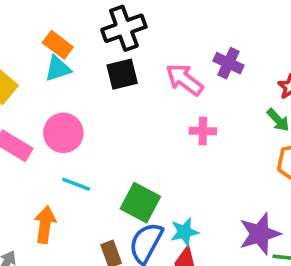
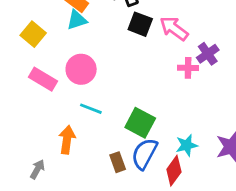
purple cross: (229, 63) -> (208, 54), moved, turned 30
black square: (122, 74) -> (140, 24), moved, turned 35
cyan star: (184, 232) -> (187, 145), moved

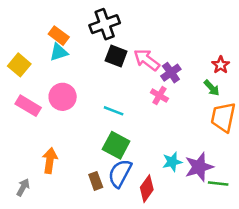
purple cross: (208, 54) -> (171, 73), moved
pink cross: (188, 68) -> (159, 96), turned 30
cyan line: (91, 109) -> (114, 111), moved
cyan star: (187, 145) -> (172, 162), moved

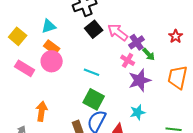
orange rectangle: (59, 36) -> (52, 47), moved
black square: (116, 56) -> (94, 29), turned 30
green arrow: (212, 88) -> (149, 54), moved
purple star: (199, 167) -> (140, 80), moved

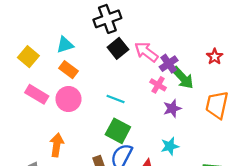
green arrow: (149, 54) -> (183, 78), size x1.5
pink circle: (52, 61) -> (68, 99), moved
purple star: (140, 80) -> (172, 108), size x0.7

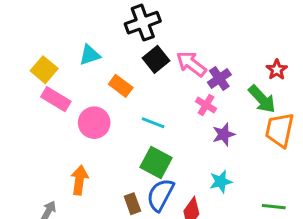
orange rectangle: (68, 70) -> (121, 86), moved
green arrow: (183, 78) -> (262, 99), moved
pink rectangle: (37, 94) -> (56, 99), moved

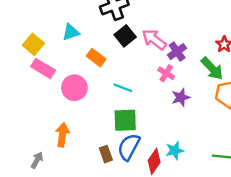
green square: (156, 162) -> (125, 120), turned -30
cyan star: (221, 182) -> (175, 150), moved

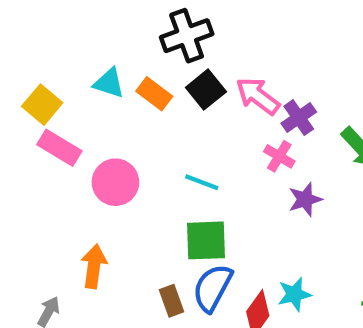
cyan triangle: (71, 32) -> (109, 83), turned 36
orange rectangle: (96, 58) -> (154, 94), moved

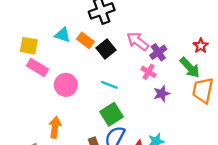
black square: (206, 90) -> (106, 49), moved
yellow square: (42, 105) -> (29, 46), turned -30
green square: (206, 240) -> (112, 114), turned -30

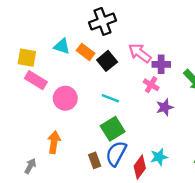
purple cross: (158, 52) -> (161, 64), turned 35

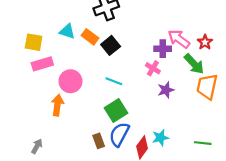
pink arrow: (140, 53) -> (179, 39), moved
pink rectangle: (36, 80) -> (42, 64), turned -48
orange arrow: (54, 142) -> (57, 105), moved

